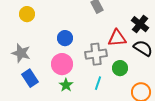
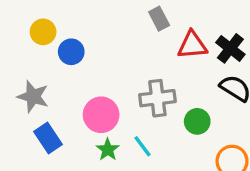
blue circle: (65, 38) -> (71, 52), moved
red triangle: (117, 38) -> (192, 45), moved
cyan line: (98, 83) -> (143, 146), moved, turned -56

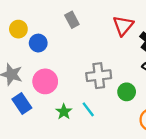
gray rectangle: (159, 19) -> (72, 20), moved
red triangle: (192, 45) -> (123, 26), moved, turned -45
pink circle: (101, 115) -> (45, 81), moved

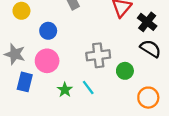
blue circle: (38, 43) -> (48, 31), moved
blue rectangle: (22, 104) -> (25, 82), turned 48

